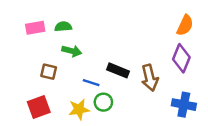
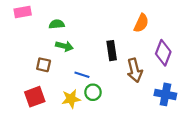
orange semicircle: (185, 25) -> (141, 23), moved
pink rectangle: (35, 28) -> (23, 12), moved
black rectangle: (118, 70) -> (112, 51), moved, turned 60

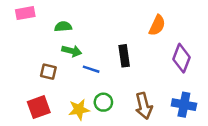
brown arrow: (135, 70) -> (144, 106), moved
blue line: (82, 75) -> (91, 69), moved

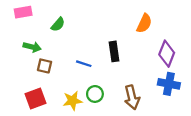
green semicircle: (63, 26) -> (58, 24), turned 136
green arrow: (72, 51) -> (32, 47), moved
blue cross: (184, 105) -> (169, 84), moved

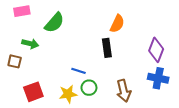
orange semicircle: (144, 23) -> (117, 24), moved
green semicircle: (58, 24) -> (54, 23), size x1.5
blue line: (84, 64) -> (78, 71), moved
brown square: (45, 66) -> (15, 61), moved

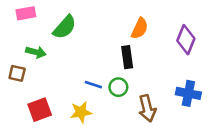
purple diamond: (156, 50) -> (186, 40), moved
green circle: (89, 88) -> (118, 87), moved

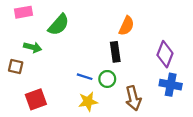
purple diamond: (186, 40) -> (165, 54), moved
yellow star: (81, 112) -> (88, 102), moved

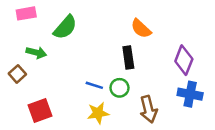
orange semicircle: (126, 26) -> (141, 29), turned 108
brown square: (16, 67) -> (17, 74), turned 35

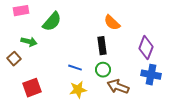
green circle: (119, 88) -> (103, 70), moved
brown arrow: (148, 109) -> (118, 87), turned 125

